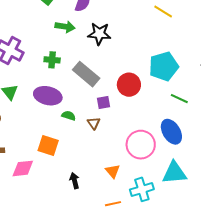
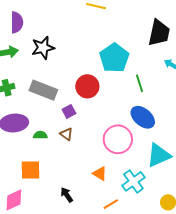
green line: (179, 99) -> (140, 83), turned 66

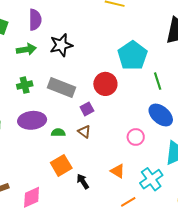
pink circle: (118, 139) -> (136, 137), size x0.6
orange square: (30, 170) -> (61, 165), moved, turned -30
black arrow: (67, 195) -> (83, 181), moved

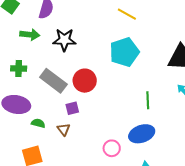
cyan pentagon: (133, 56) -> (124, 52), moved
red circle: (105, 84) -> (85, 81), moved
blue ellipse: (161, 115) -> (142, 134), turned -75

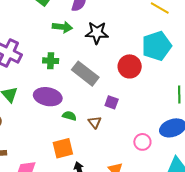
red circle: (85, 81) -> (130, 66), moved
purple square: (72, 108) -> (112, 102), moved, turned 32

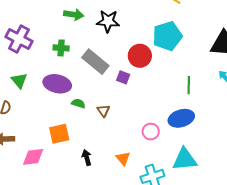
purple square: (112, 102) -> (123, 77), moved
orange square: (63, 148) -> (59, 134), moved

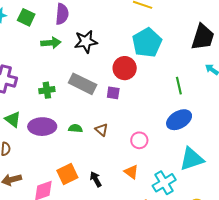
green cross: (61, 48) -> (47, 90), moved
purple ellipse: (57, 84) -> (42, 127), moved
pink circle: (151, 132) -> (139, 140), moved
orange square: (59, 134) -> (67, 174), moved

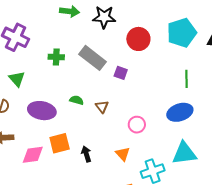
cyan pentagon: (147, 43) -> (182, 33), moved
red circle: (125, 68) -> (138, 39), moved
purple ellipse: (42, 127) -> (42, 111), moved

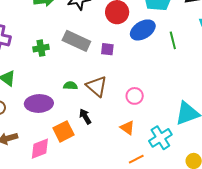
brown triangle: (102, 107) -> (97, 86), size x1.6
blue ellipse: (180, 112) -> (143, 30), moved
black arrow: (86, 154) -> (85, 116), moved

